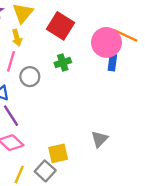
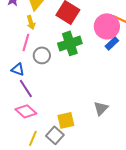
green cross: (63, 62) -> (70, 43), size x1.6
blue rectangle: (112, 62) -> (112, 43), turned 40

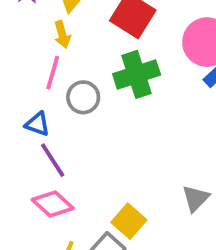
yellow square: (66, 120) -> (129, 221), turned -36

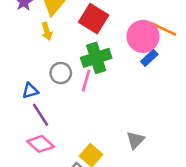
pink line: (53, 73) -> (86, 81), moved
blue triangle: (37, 124) -> (30, 91), turned -36

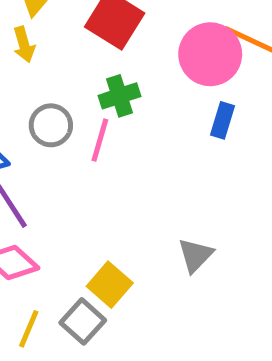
green cross: (96, 58) -> (120, 96), size x0.7
blue rectangle: (149, 58) -> (222, 120), moved, turned -30

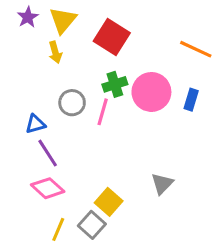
pink circle: (210, 54) -> (151, 92), moved
blue rectangle: (222, 120) -> (191, 100), moved

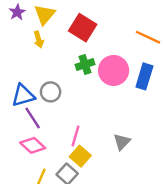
blue rectangle: (191, 100) -> (144, 76), size x1.5
gray circle: (72, 103) -> (51, 92), moved
pink line: (103, 112) -> (75, 136), moved
blue triangle: (35, 124) -> (23, 95), size x1.5

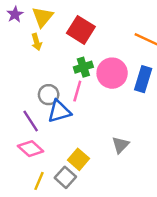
blue triangle: (23, 95) -> (59, 111), moved
pink line: (75, 136) -> (77, 91), moved

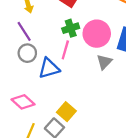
gray circle: (49, 95) -> (27, 53), moved
purple line: (31, 121) -> (24, 31), moved
gray triangle: (120, 145) -> (104, 62), moved

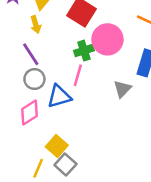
pink circle: (97, 34) -> (108, 39), moved
pink diamond: (23, 102) -> (29, 112), moved, turned -75
yellow square: (66, 112) -> (57, 146), moved

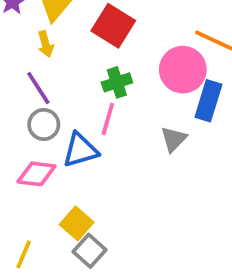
pink circle: (108, 39) -> (183, 70), moved
pink diamond: (29, 112) -> (36, 174), turned 40
yellow line: (38, 168) -> (24, 254), moved

